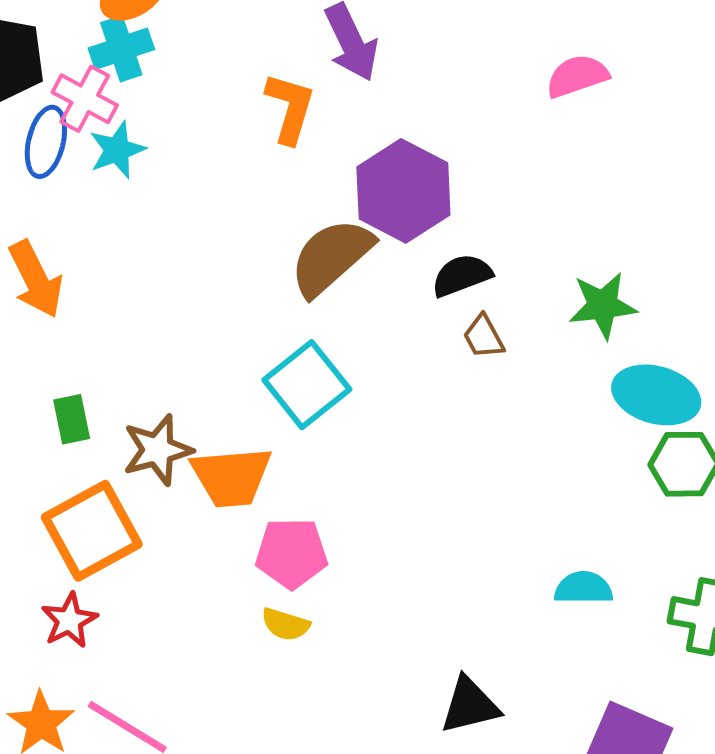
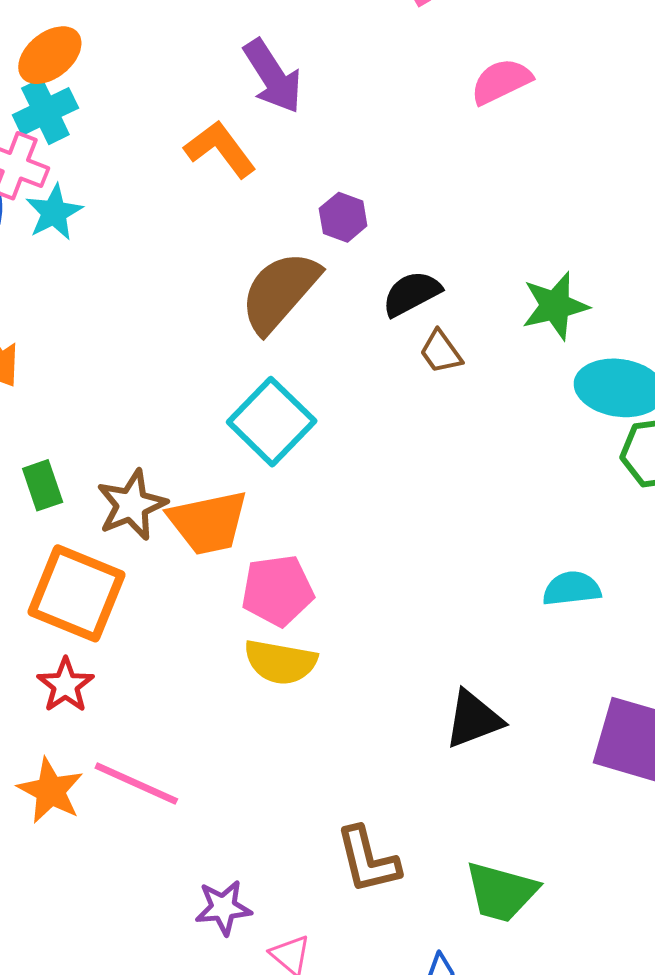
orange L-shape: (290, 108) -> (220, 149), turned -46
purple hexagon: (403, 191) -> (343, 217), size x0.5
orange square: (92, 531) -> (77, 593), turned -32
yellow semicircle: (285, 624) -> (280, 662), size x1.5

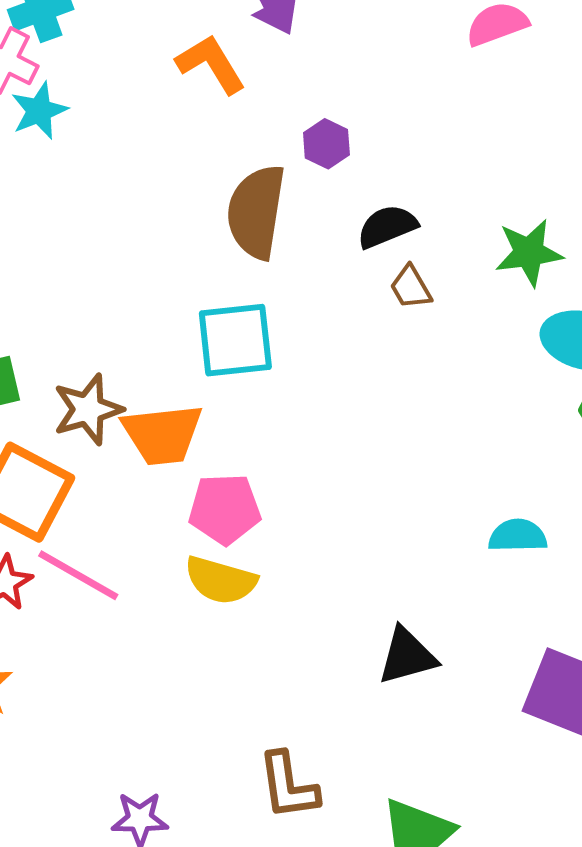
brown semicircle: (280, 292) -> (256, 212), turned -38
cyan square: (272, 422) -> (235, 340), turned 34
pink line: (136, 783) -> (78, 575), moved

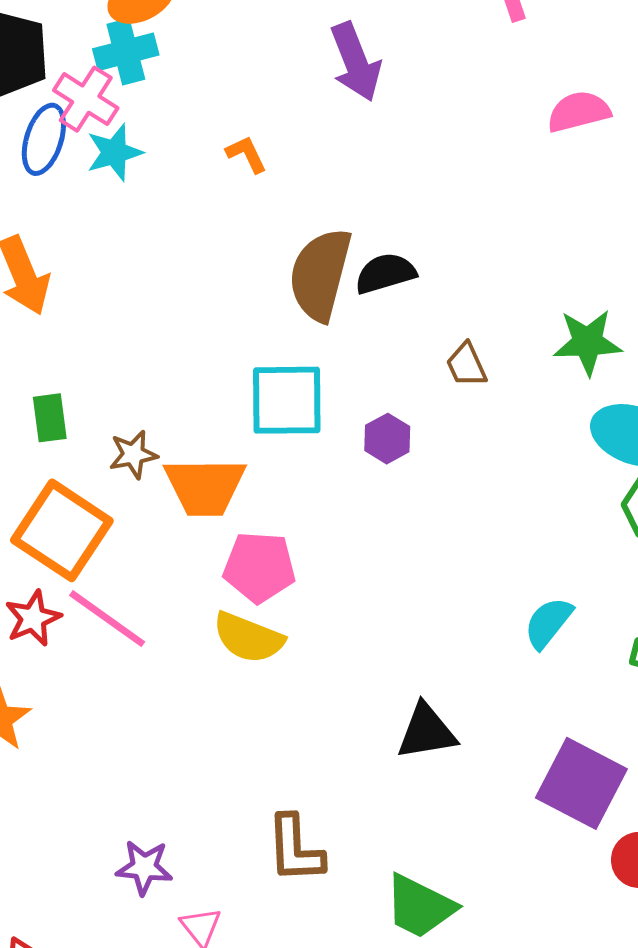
orange L-shape: (211, 64) -> (246, 154), moved, size x0.6
purple hexagon: (326, 144) -> (387, 439), moved
black semicircle: (387, 226) -> (385, 273), moved
brown star: (88, 409) -> (133, 454), size x0.7
cyan semicircle: (518, 536) -> (548, 623), turned -56

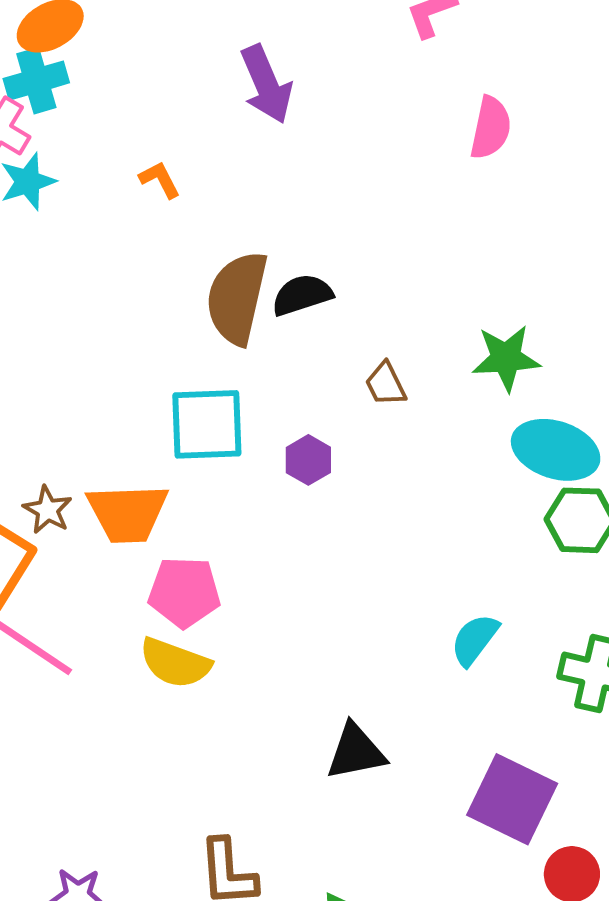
pink semicircle: (579, 112) -> (491, 128), turned 118
brown star: (133, 454) -> (48, 510), moved, turned -30

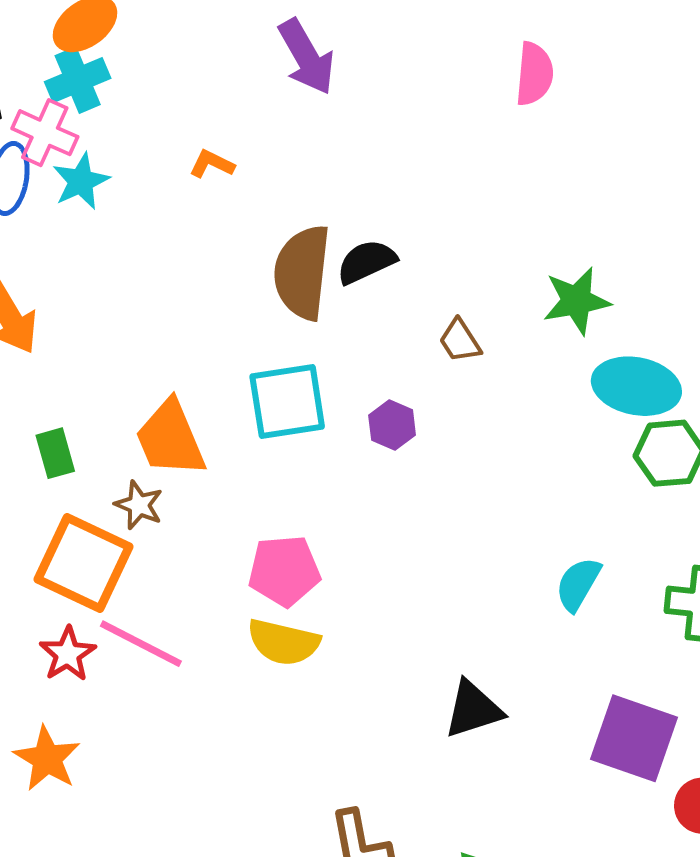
orange L-shape: (160, 180) -> (212, 164), turned -30
orange trapezoid: (128, 513) -> (170, 439), moved, turned 76

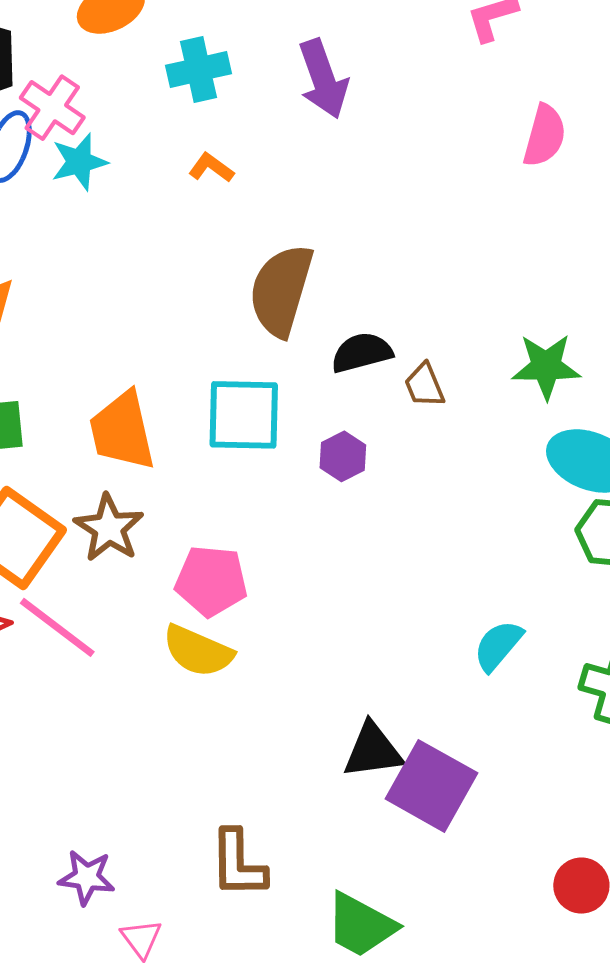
cyan cross: (78, 80) -> (199, 70), moved
black semicircle: (366, 262) -> (362, 353), moved
brown star: (139, 505) -> (109, 528), moved, size x1.4
purple square: (634, 738) -> (431, 786), moved

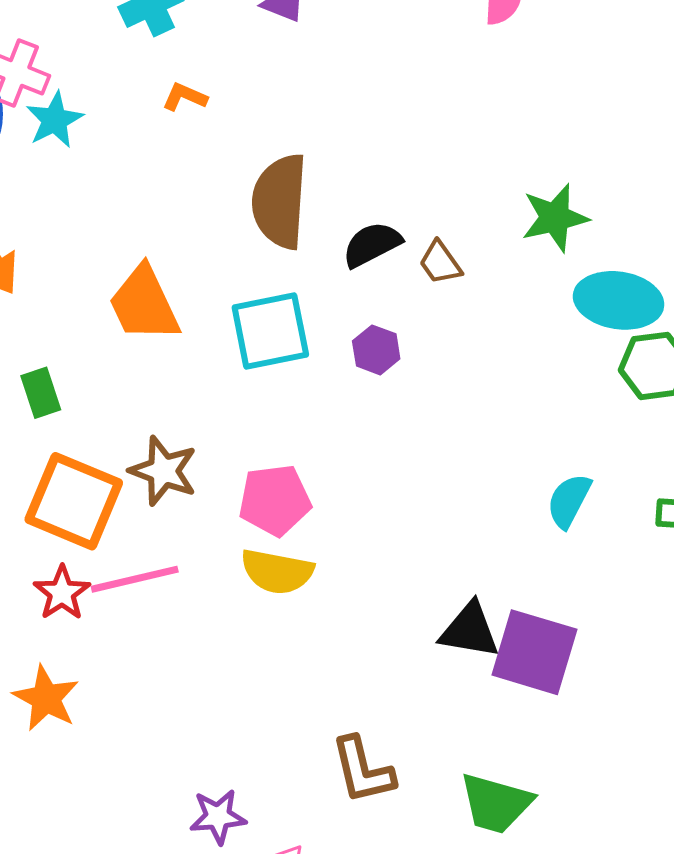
orange trapezoid: (122, 431) -> (144, 304), moved
pink line: (57, 627) -> (135, 579), turned -38
black triangle: (373, 751) -> (470, 630), turned 30

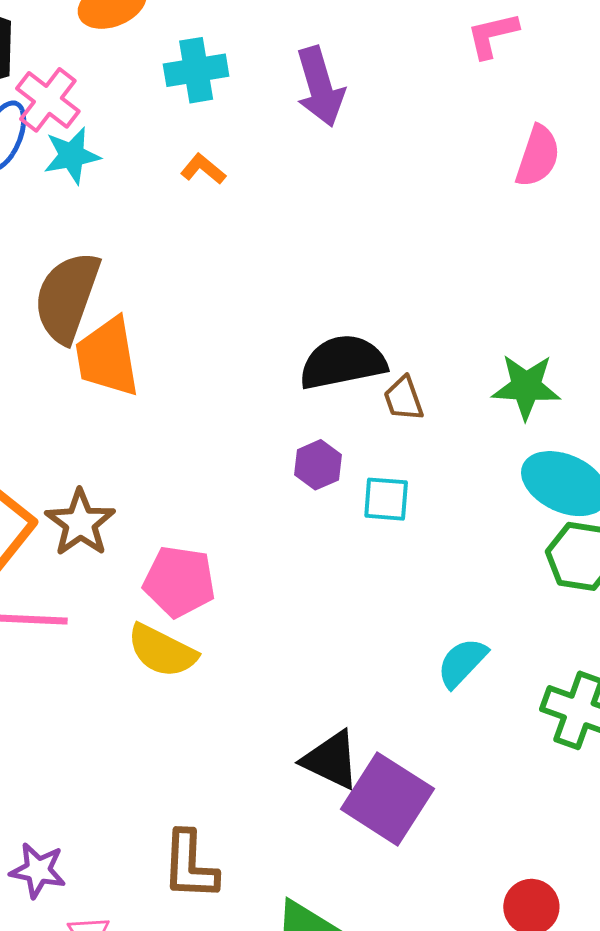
brown semicircle: (280, 201) -> (67, 297), moved
black semicircle: (372, 244) -> (343, 362), size x1.4
cyan square: (270, 331) -> (386, 499), moved, size x0.6

